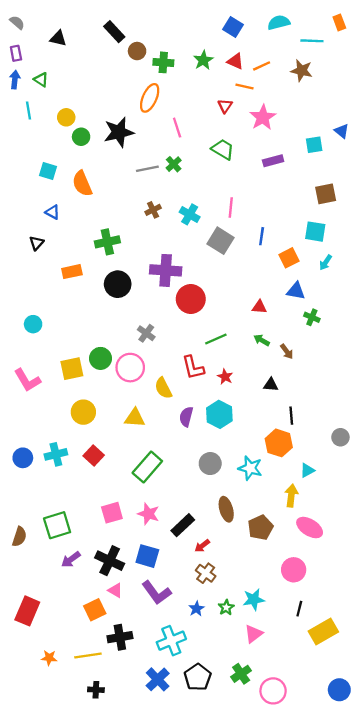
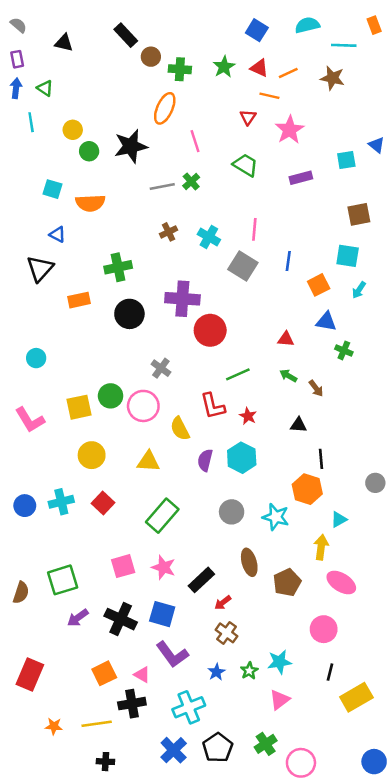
orange semicircle: (82, 184) -> (90, 203), turned -70
black triangle: (37, 243) -> (40, 269), size x1.6
pink triangle: (115, 590) -> (142, 675), moved

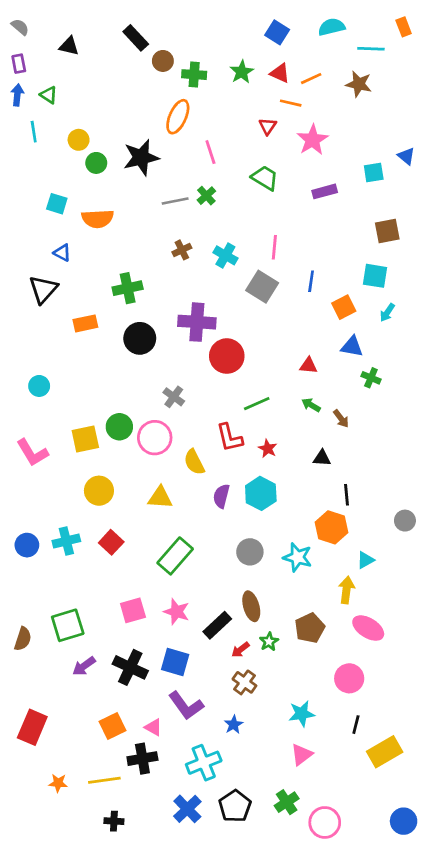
brown ellipse: (249, 562) -> (251, 606), moved
green star: (249, 671) -> (269, 642), moved

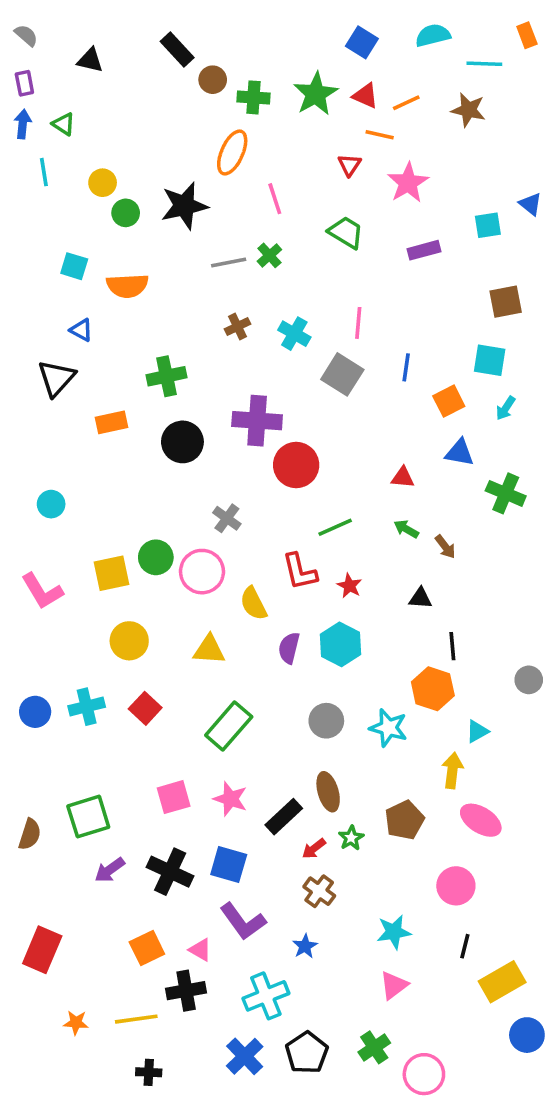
green star: (242, 72) -> (316, 94), size x1.4
green cross: (371, 378) -> (506, 493), moved, size x1.5
blue circle: (404, 821) -> (527, 1035), moved

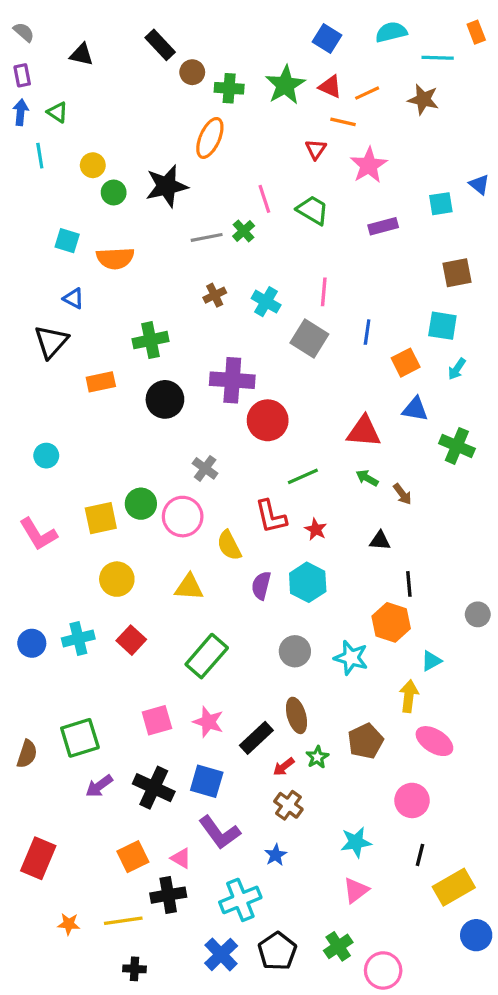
pink line: (275, 199) -> (264, 199), moved
red triangle: (403, 477) -> (364, 432), size x1.6

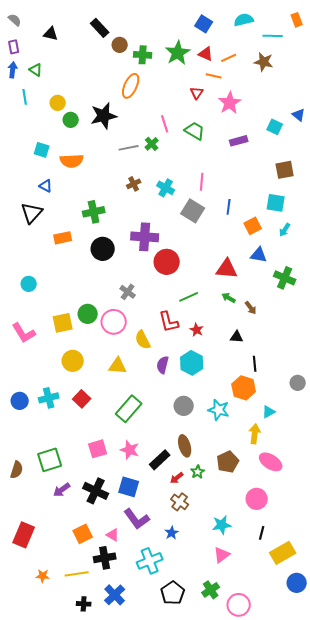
cyan square: (441, 204) -> (275, 127), turned 35
blue cross: (221, 954) -> (115, 595), moved

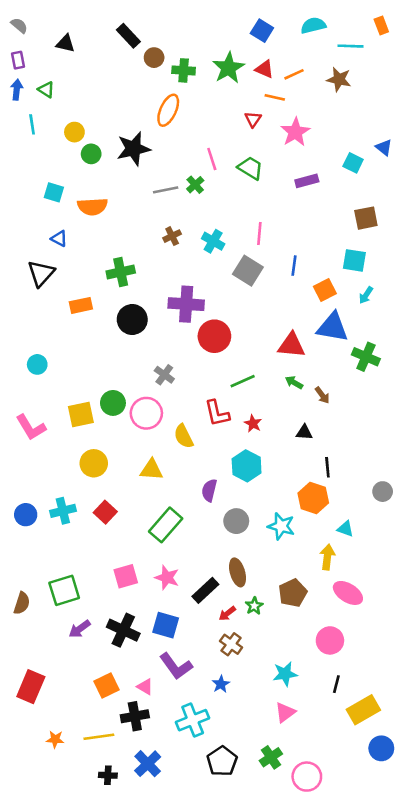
blue triangle: (259, 255) -> (333, 327), size x1.5
purple semicircle: (163, 365) -> (209, 490), moved
cyan triangle: (269, 412) -> (345, 529), turned 48

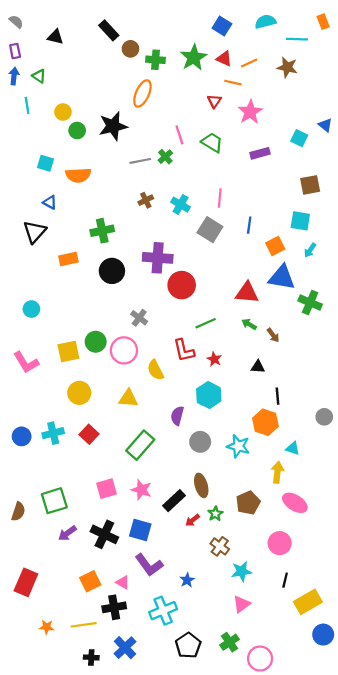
brown cross: (231, 644) -> (220, 546), moved

